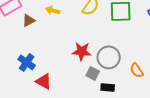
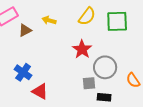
red star: (82, 51) -> (82, 49), moved, turned 30
gray square: (93, 73) -> (89, 83), turned -32

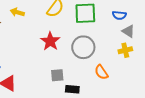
gray circle: (105, 67) -> (83, 47), moved

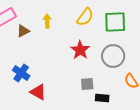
yellow arrow: (17, 12) -> (47, 21), turned 72

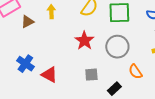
red triangle: (38, 92) -> (49, 75), moved
black rectangle: (102, 98) -> (114, 89), moved, turned -48

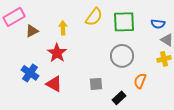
yellow arrow: (51, 12) -> (63, 28), moved
red star: (84, 41) -> (57, 53), moved
orange semicircle: (135, 72) -> (140, 81), turned 56

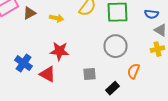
yellow arrow: (63, 28) -> (57, 18), turned 104
brown triangle: (32, 31) -> (30, 13), moved
red star: (57, 53) -> (60, 51), moved, turned -30

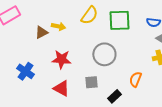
brown triangle: (30, 13) -> (41, 32), moved
gray circle: (116, 46) -> (104, 54), moved
red triangle: (48, 74) -> (61, 88), moved

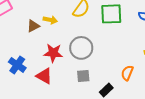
gray circle: (104, 54) -> (81, 48), moved
red triangle: (61, 88) -> (44, 76), moved

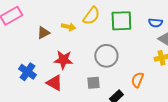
yellow arrow: (50, 20) -> (68, 27), moved
gray circle: (81, 48) -> (106, 56), moved

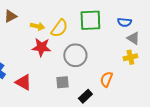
yellow semicircle: (91, 16) -> (59, 28), moved
brown triangle: (43, 33) -> (10, 16), moved
red star: (63, 60) -> (41, 47), moved

